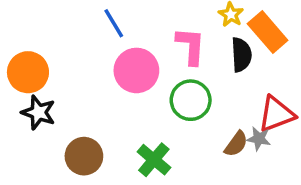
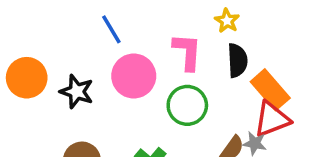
orange rectangle: (268, 32) -> (270, 90), moved
black star: (38, 112) -> (77, 92), moved

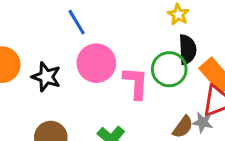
pink L-shape: (187, 52) -> (136, 83), moved
green circle: (187, 105) -> (169, 69), moved

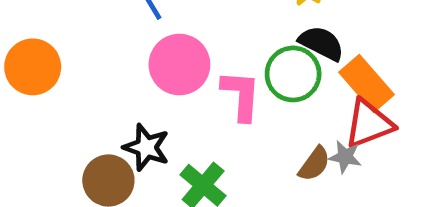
black semicircle: (187, 49) -> (321, 43), turned -60
black star: (46, 77) -> (146, 147), moved

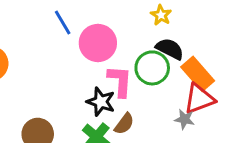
pink circle: (179, 65) -> (98, 43), moved
black star: (146, 147) -> (101, 102), moved
brown semicircle: (314, 164) -> (124, 124), moved

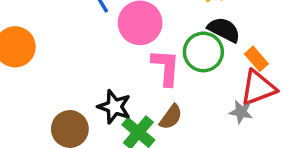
orange rectangle: (198, 74) -> (256, 59), size x0.6
black star: (101, 102) -> (114, 107), moved

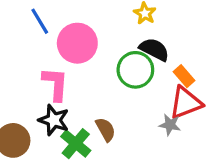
pink L-shape: (166, 67) -> (55, 84), moved
brown semicircle: (171, 117) -> (106, 129), turned -65

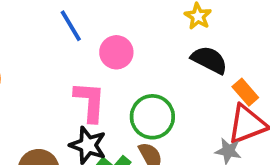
pink circle: (77, 43) -> (116, 52), size x0.7
green circle: (135, 70) -> (152, 117), moved

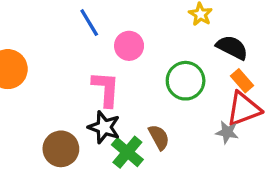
black semicircle: (209, 60) -> (232, 47), moved
green circle: (152, 117) -> (186, 81), moved

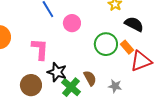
orange rectangle: (242, 81) -> (127, 47), moved
pink L-shape: (106, 89) -> (40, 49), moved
gray star: (227, 132) -> (115, 86), moved

